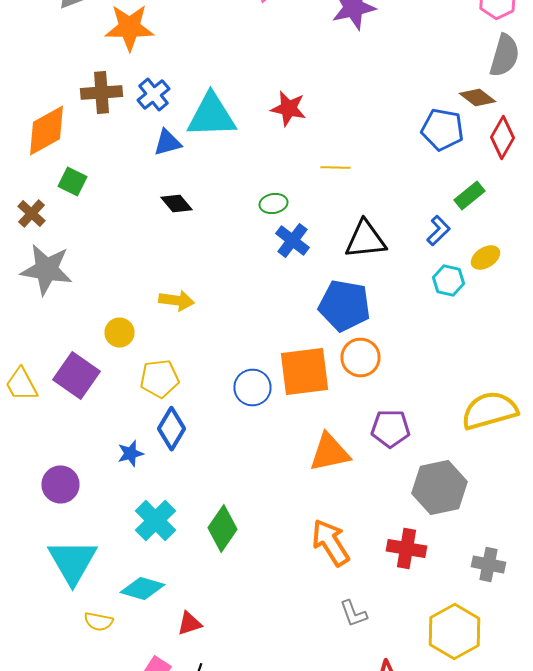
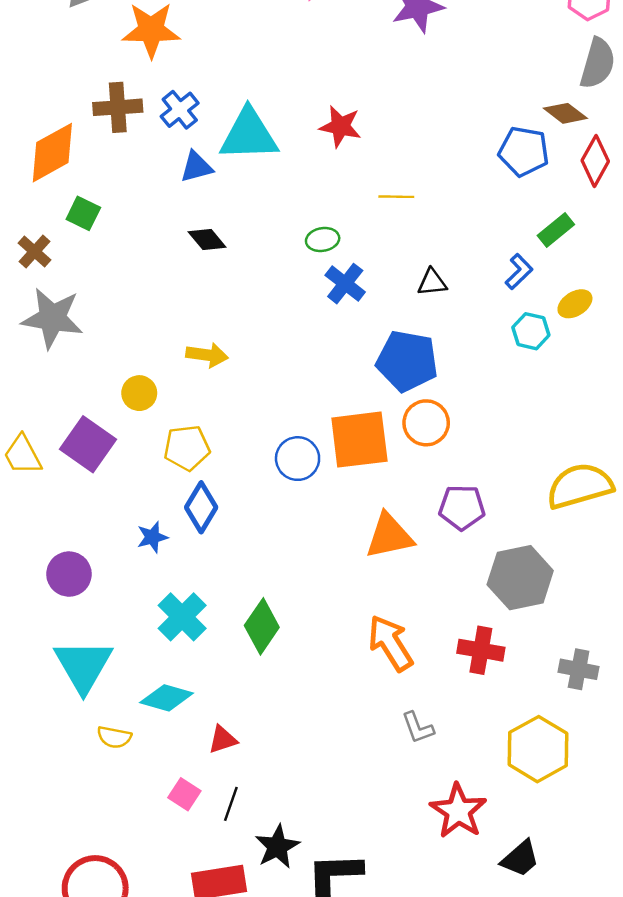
black triangle: (366, 240) -> (432, 282), size x0.6

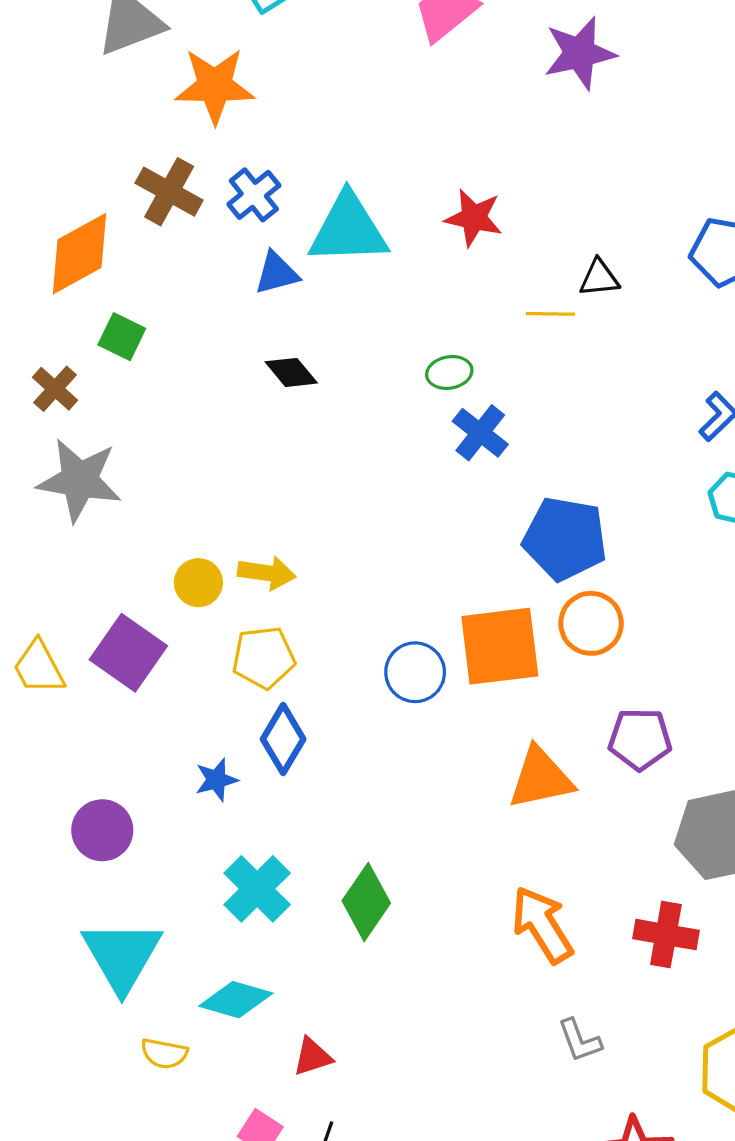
brown cross: (118, 107) -> (169, 192), turned 33
black triangle: (432, 282) -> (599, 278), moved
yellow arrow: (207, 355) -> (267, 573), moved

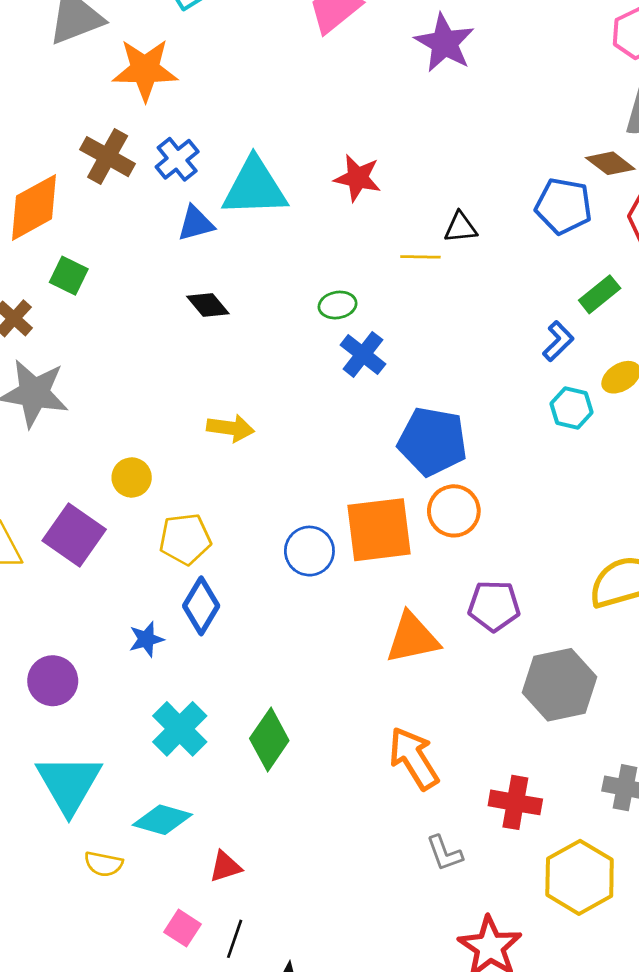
purple star: (580, 53) -> (444, 43), turned -30
yellow arrow: (267, 573) -> (231, 428), moved
red cross: (666, 935) -> (515, 802), moved

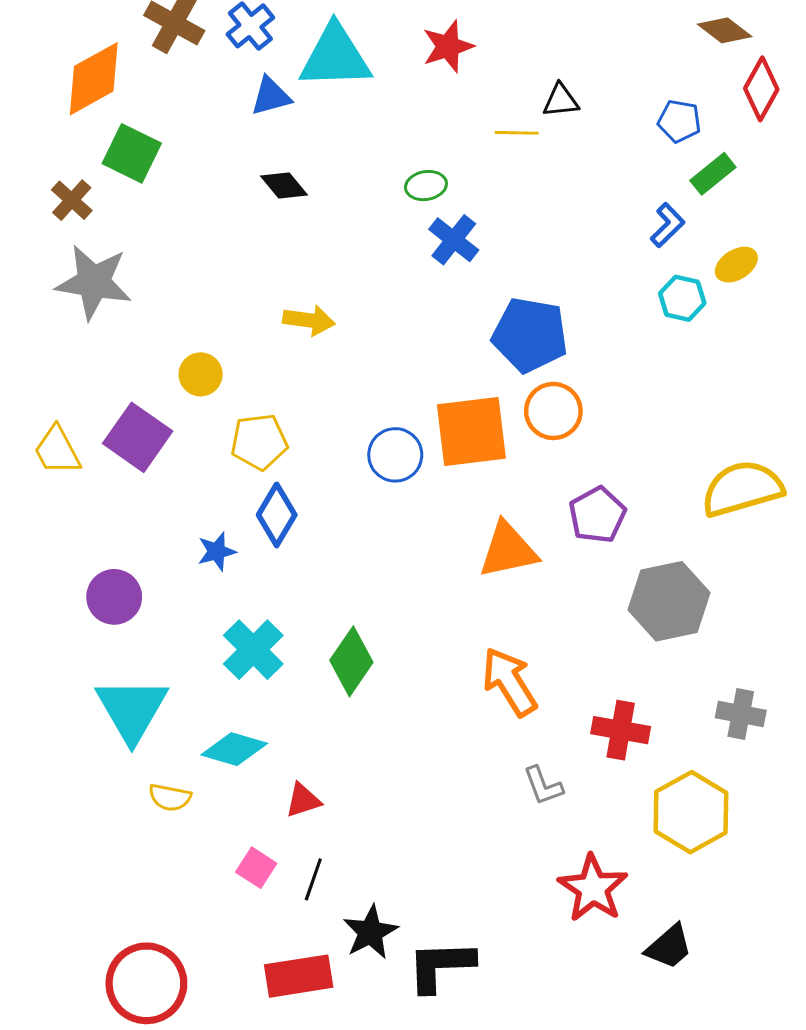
red star: (358, 178) -> (448, 46), turned -30
blue pentagon: (563, 206) -> (679, 121), moved, size x0.7
green square: (69, 276) -> (132, 153), size x1.4
purple pentagon: (494, 606) -> (597, 515), turned -30

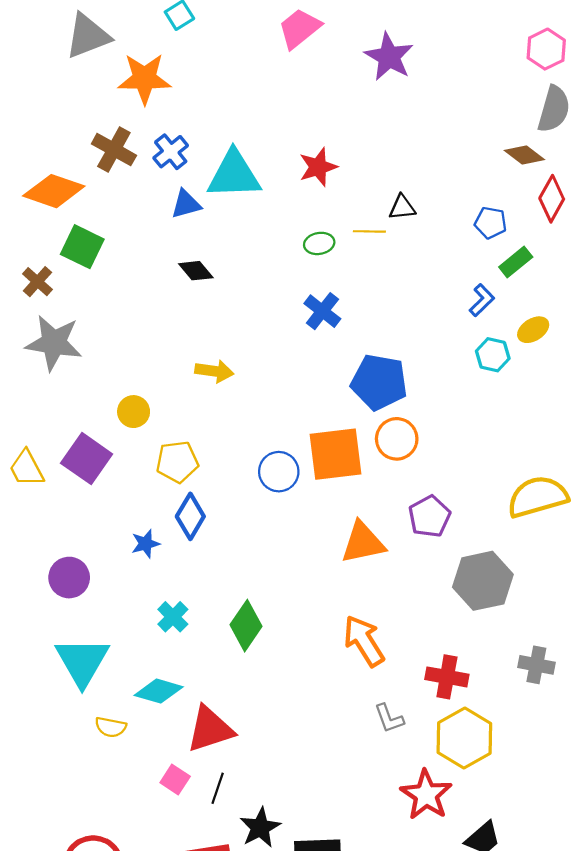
orange diamond: (94, 79) -> (54, 191), turned 48
green ellipse: (426, 186) -> (319, 243), moved
cyan cross: (253, 650) -> (173, 617), size x0.7
red triangle: (303, 800) -> (210, 729), size x1.8
yellow hexagon: (691, 812) -> (464, 738), moved

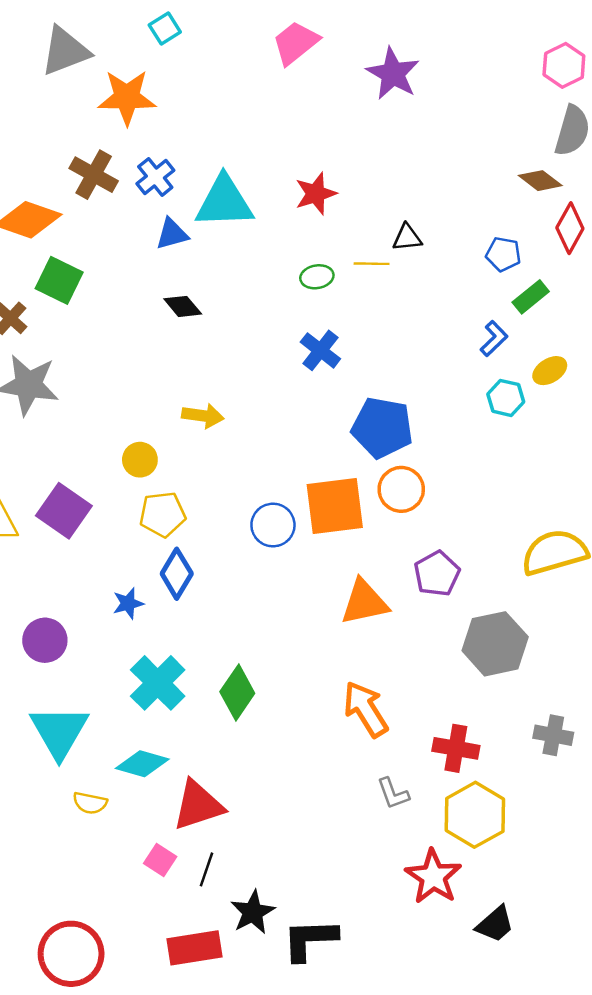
yellow circle: (134, 412) -> (140, 460), moved
cyan cross: (173, 617) -> (158, 683), size x1.6

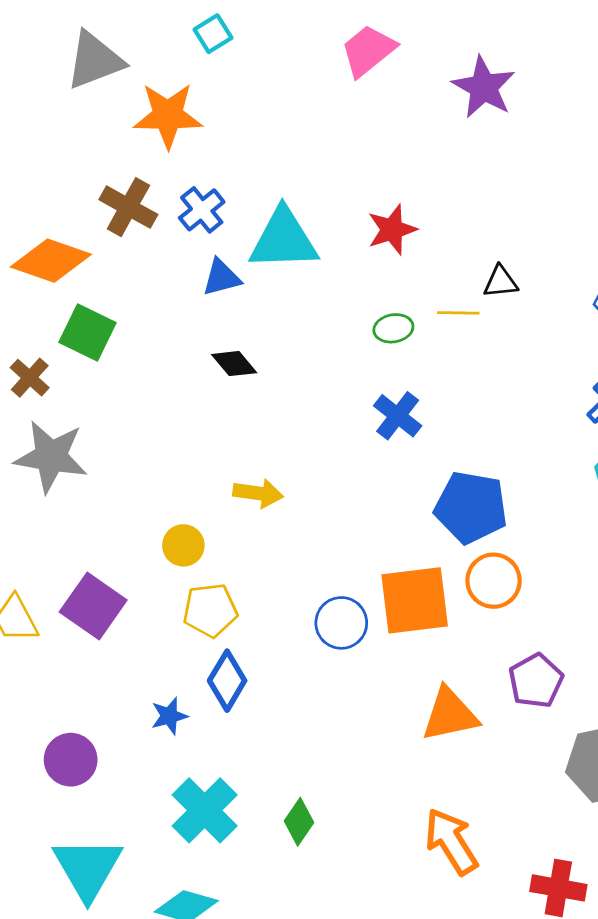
green diamond: (237, 692) -> (299, 822), size x0.7

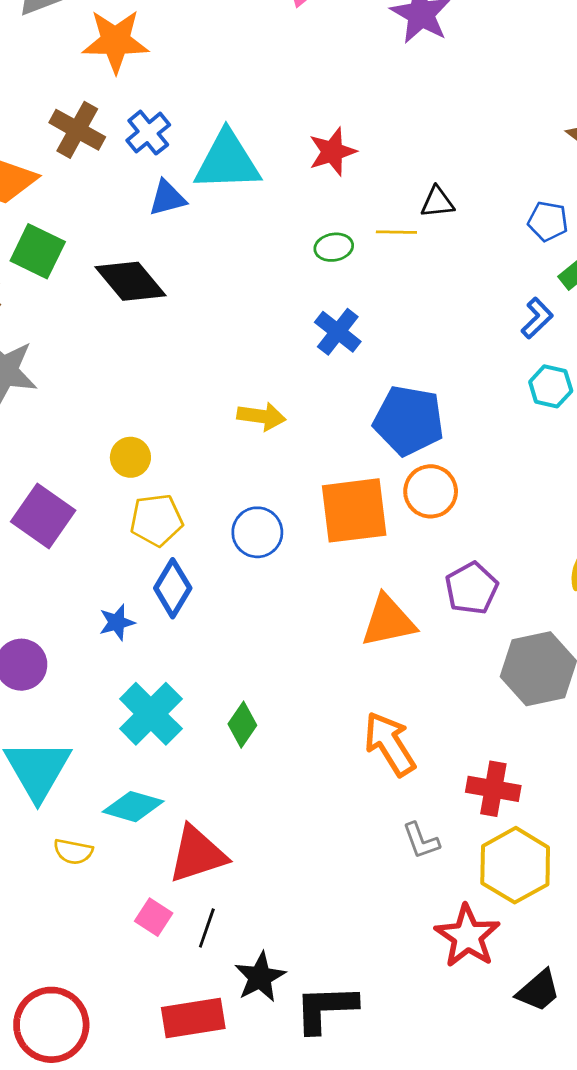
black diamond: (234, 364) -> (130, 281), moved, size x1.6
yellow arrow: (258, 493) -> (261, 416), moved
blue circle: (341, 623) -> (257, 532), moved

